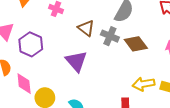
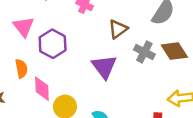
brown triangle: (86, 28) -> (118, 29), turned 42
gray cross: (110, 36) -> (144, 52), moved

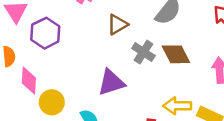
purple triangle: (104, 67) -> (111, 83), moved, turned 44

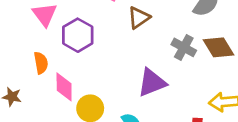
brown triangle: (118, 24) -> (139, 18), moved

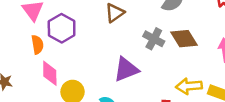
orange semicircle: (41, 63) -> (37, 45), moved

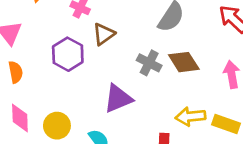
purple hexagon: (62, 28) -> (68, 54), moved
pink diamond: (50, 73) -> (20, 118), moved

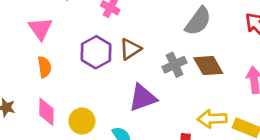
brown triangle: (104, 34) -> (130, 49), moved
gray cross: (149, 63) -> (175, 65), turned 35

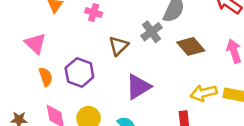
purple hexagon: (96, 52) -> (79, 73), moved
gray cross: (175, 65) -> (152, 32), moved

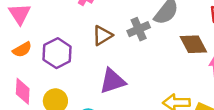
brown diamond: (191, 46) -> (193, 44), moved
orange semicircle: (46, 77) -> (22, 50), turned 66

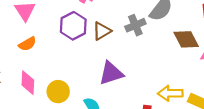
purple hexagon: (57, 53) -> (73, 26), moved

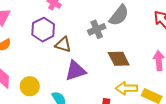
brown triangle: (102, 31) -> (63, 45), moved, turned 48
brown diamond: (186, 39) -> (119, 59), moved

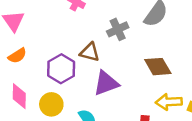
gray cross: (97, 29) -> (118, 29), moved
purple hexagon: (43, 30) -> (61, 69), moved

